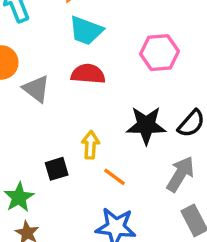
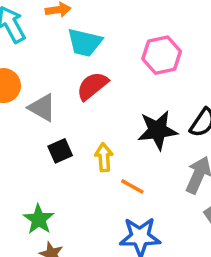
red semicircle: (88, 74) -> (92, 86), turned -36
black square: (57, 169) -> (60, 151), moved

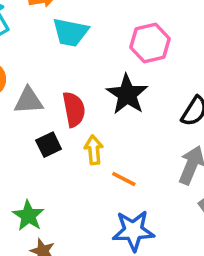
red semicircle: (92, 86) -> (74, 109), moved, turned 120
gray triangle: (42, 108) -> (29, 101), turned -32
black star: (158, 130) -> (127, 94), moved, turned -30

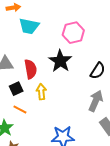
orange line: (124, 179) -> (20, 109), moved

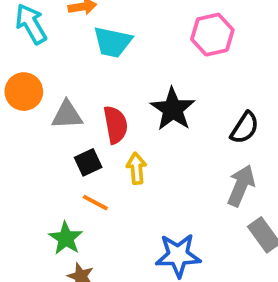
pink hexagon: (73, 33) -> (212, 35), moved

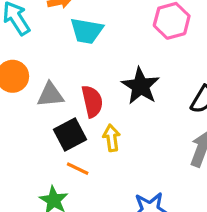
black square: (88, 162) -> (70, 135), size x1.4

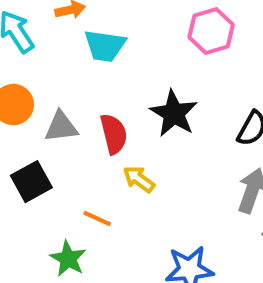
black square: (70, 135) -> (31, 182), moved
yellow arrow: (112, 138) -> (139, 179), turned -45

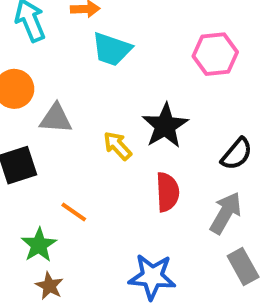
red semicircle: (114, 134) -> (167, 192), moved
yellow arrow: (139, 179) -> (117, 146), moved

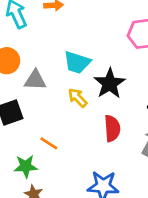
cyan trapezoid: (112, 49) -> (77, 62), moved
green star: (39, 245) -> (26, 166), turned 30

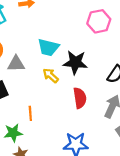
black star: (110, 83) -> (75, 62), turned -30
orange line: (49, 143) -> (30, 113), turned 56

